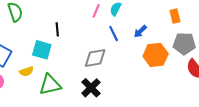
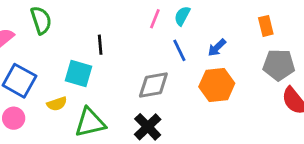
orange hexagon: (156, 55) -> (217, 85), moved

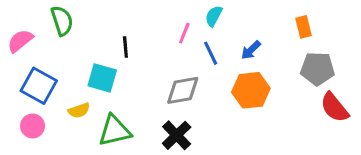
pink line: (155, 19) -> (184, 33), moved

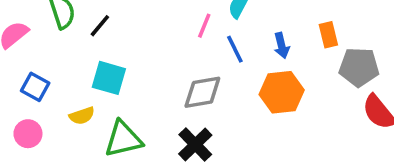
orange rectangle: (304, 27) -> (328, 35), moved
black line: (125, 47) -> (100, 26), moved, turned 45
blue arrow: (251, 50) -> (282, 46), turned -60
blue square: (39, 86) -> (35, 87), size x0.7

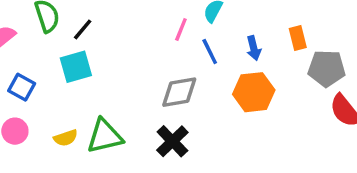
cyan square: (109, 78) -> (76, 67), moved, turned -32
yellow semicircle: (82, 116) -> (66, 138), moved

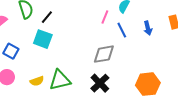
cyan square: (76, 67) -> (43, 39), turned 36
orange hexagon: (254, 92) -> (148, 84), moved

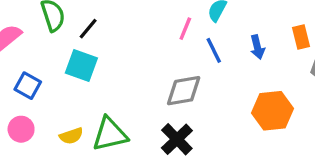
orange hexagon: (148, 84) -> (272, 111), moved

